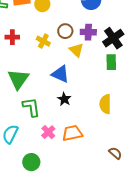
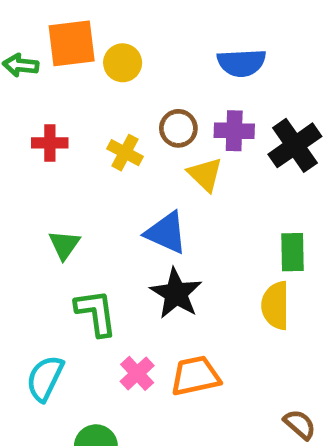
green rectangle: (111, 62) -> (292, 252), moved
green triangle: (18, 79) -> (64, 245), size x0.6
black star: (64, 99) -> (176, 293), size x1.5

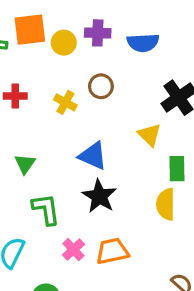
purple cross: (234, 131) -> (98, 33), moved
yellow triangle: (205, 174) -> (149, 135), moved

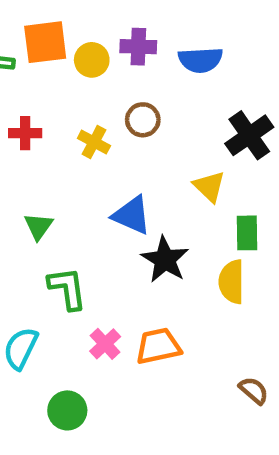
black star: (99, 196) -> (165, 260), moved

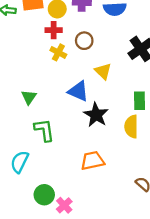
red cross: (25, 133) -> (54, 30), moved
yellow triangle: (209, 186) -> (103, 71), moved
pink cross: (105, 344) -> (64, 205), moved

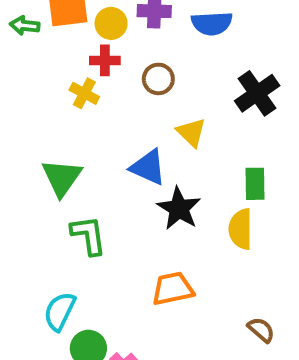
yellow cross: (58, 52) -> (84, 93), moved
green triangle: (29, 97) -> (62, 178), size x1.5
cyan semicircle: (20, 162) -> (60, 311), moved

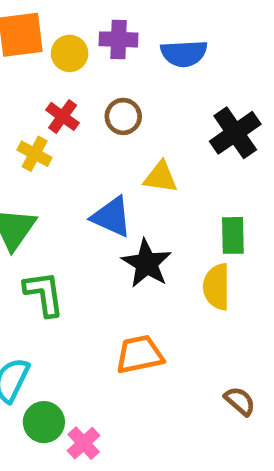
red cross: (105, 60) -> (63, 116), moved, turned 36
yellow cross: (84, 93) -> (35, 154), moved
yellow triangle: (191, 132) -> (161, 177), turned -36

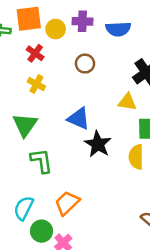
red cross: (63, 116) -> (35, 53), moved
yellow triangle: (161, 177) -> (127, 102), moved
orange trapezoid: (140, 354) -> (67, 203), moved, turned -32

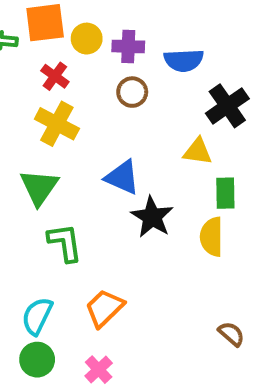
purple cross: (82, 21) -> (128, 46), moved
blue semicircle: (118, 29) -> (184, 60), moved
yellow cross: (36, 84) -> (57, 124), size x1.5
green circle: (42, 231) -> (37, 360), moved

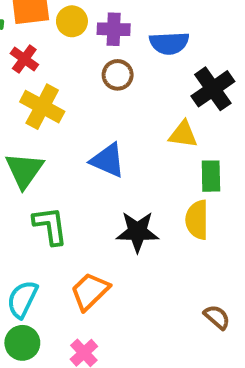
red cross: (55, 76) -> (24, 59), moved
black star: (152, 217) -> (137, 232), moved, turned -30

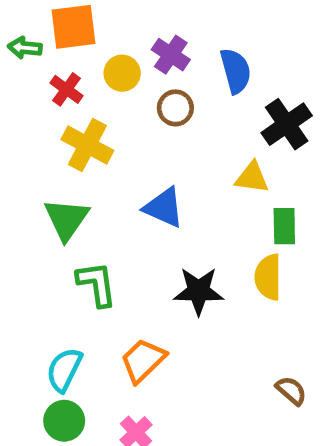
yellow circle: (72, 21) -> (122, 73), moved
purple cross: (114, 29) -> (171, 55), turned 32
blue semicircle: (169, 43) -> (236, 71), turned -102

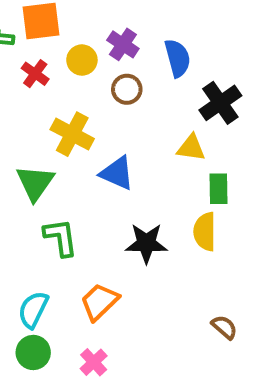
yellow cross: (87, 145) -> (72, 134), moved

